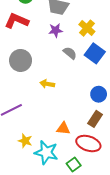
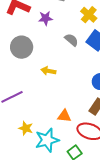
purple star: (56, 30) -> (45, 18), moved
cyan star: (46, 152) -> (47, 140), turned -30

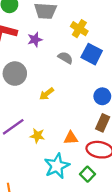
yellow arrow: (48, 71) -> (47, 94), turned -40
yellow star: (26, 128) -> (37, 136), moved

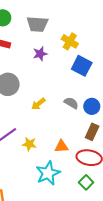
purple star: (35, 40) -> (40, 54), moved
gray semicircle: (65, 58) -> (71, 103), moved
green square: (87, 174) -> (86, 182), moved

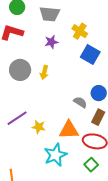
gray semicircle: (71, 103) -> (80, 102), moved
yellow arrow: (38, 104) -> (44, 72), moved, turned -40
orange triangle: (61, 146) -> (69, 130), size x1.5

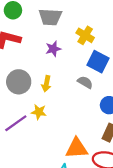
gray semicircle: (80, 102) -> (85, 82), moved
purple line: (17, 118) -> (16, 123), moved
yellow star: (39, 127) -> (39, 112), moved

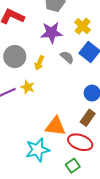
purple star: (53, 49) -> (52, 33), size x1.5
gray semicircle: (85, 82) -> (67, 57), moved

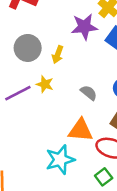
purple star: (52, 33) -> (84, 27), moved
gray semicircle: (67, 57) -> (89, 93), moved

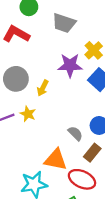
gray semicircle: (89, 93) -> (75, 133), moved

